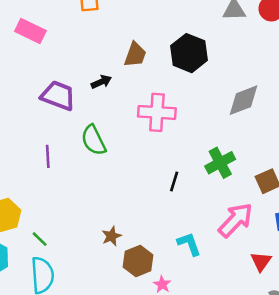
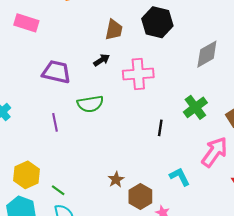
black arrow: (101, 82) -> (102, 60), moved
green semicircle: (94, 140) -> (90, 104), turned -65

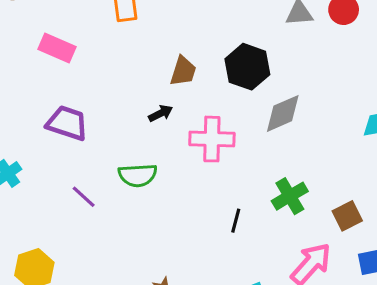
gray diamond: (207, 54) -> (283, 113), moved
purple trapezoid: (56, 72) -> (67, 123), moved
purple line: (55, 122) -> (84, 197), turned -42

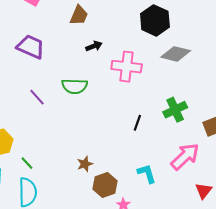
brown trapezoid: (183, 71) -> (79, 15), moved
gray diamond: (283, 113) -> (176, 54), turned 32

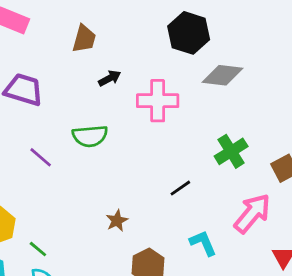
black line: (137, 123) -> (180, 188), moved, turned 42
brown star: (85, 164) -> (117, 221), moved

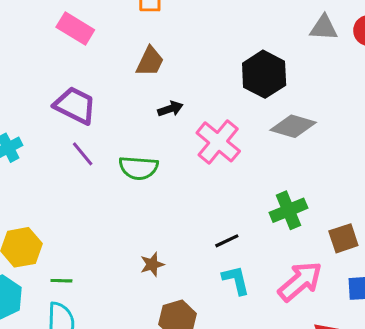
pink cross: (158, 101) -> (218, 142), turned 30
purple line: (41, 157) -> (83, 154), moved
cyan L-shape: (203, 243) -> (236, 280), moved
green line: (38, 249) -> (61, 281), turned -48

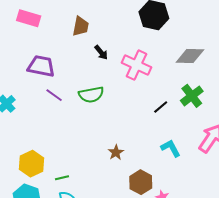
black arrow: (170, 109) -> (101, 52), turned 84
gray diamond: (293, 126) -> (190, 56), moved
black line: (227, 241) -> (161, 107), moved

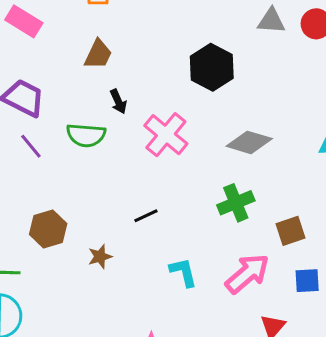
green semicircle: (91, 95) -> (86, 135), moved
black line: (161, 107) -> (146, 216), moved
brown hexagon: (141, 182) -> (48, 229), moved

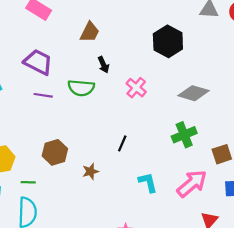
pink cross: (166, 135) -> (136, 88), size x0.7
purple line: (31, 146) -> (43, 95), turned -42
black line: (146, 216) -> (122, 143), turned -42

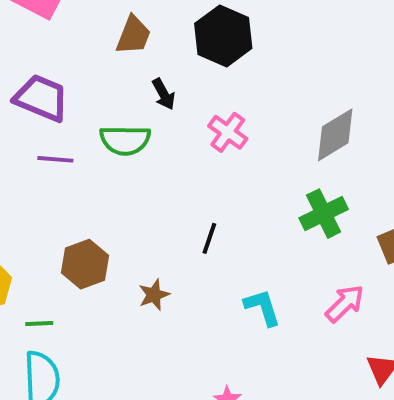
black hexagon: (168, 41) -> (223, 36), moved
gray diamond: (193, 93) -> (335, 135), turned -44
pink arrow: (192, 184) -> (345, 304), size x0.7

